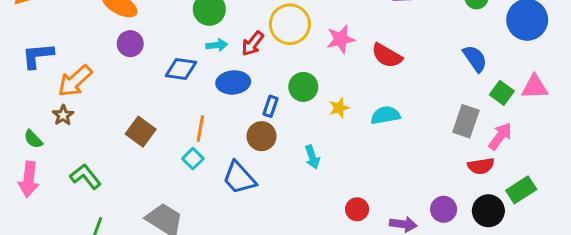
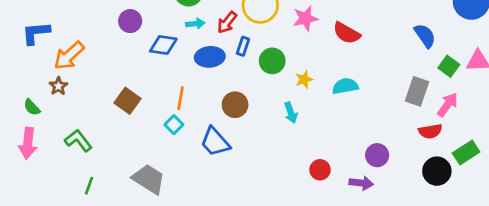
purple circle: (130, 44) -> (130, 21), moved
blue rectangle: (270, 106) -> (243, 46), moved
cyan arrow: (312, 157) -> (291, 113), moved
purple circle: (444, 209) -> (377, 155), moved

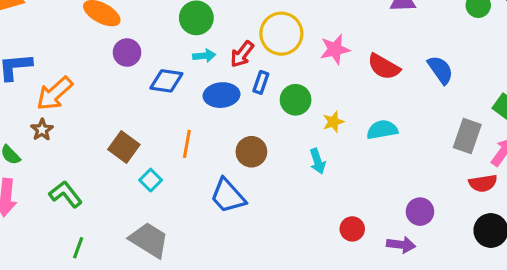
blue semicircle: (425, 36) -> (440, 70), moved
cyan square: (174, 125) -> (151, 180), moved

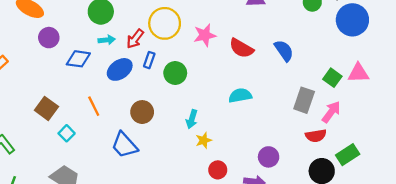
blue ellipse: (222, 95) -> (120, 69), turned -30
yellow star: (333, 122) -> (204, 140), moved
orange line: (187, 144) -> (94, 106), turned -36
cyan arrow: (318, 161) -> (192, 119), turned 36

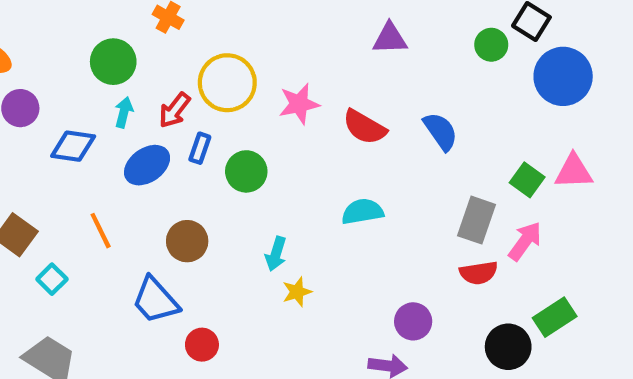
cyan arrow: (107, 40) -> (124, 112), turned -70
red semicircle: (316, 136) -> (479, 273), moved
red circle: (218, 170) -> (202, 345), moved

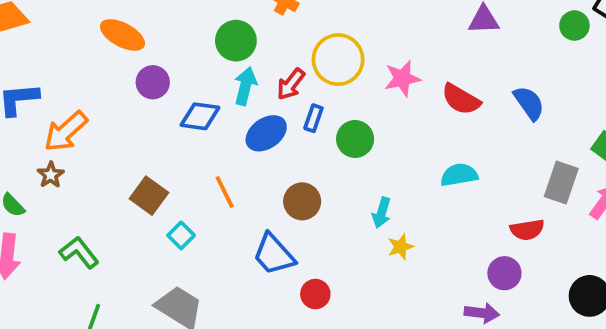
cyan arrow: (124, 112) -> (245, 86), size x1.4
red semicircle: (479, 273) -> (527, 230), moved

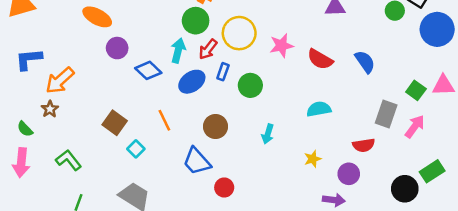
green circle: (236, 41) -> (196, 21), moved
blue diamond: (200, 116) -> (148, 70), turned 35
yellow star: (400, 247) -> (313, 159), moved

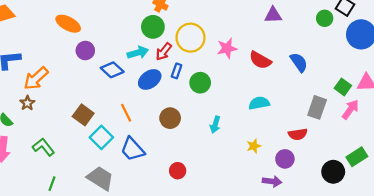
cyan arrow: (178, 51) -> (138, 53), turned 60
pink arrow: (415, 126) -> (350, 110), moved
cyan square: (136, 149) -> (101, 137), size x1.5
blue trapezoid: (197, 161) -> (133, 149), moved

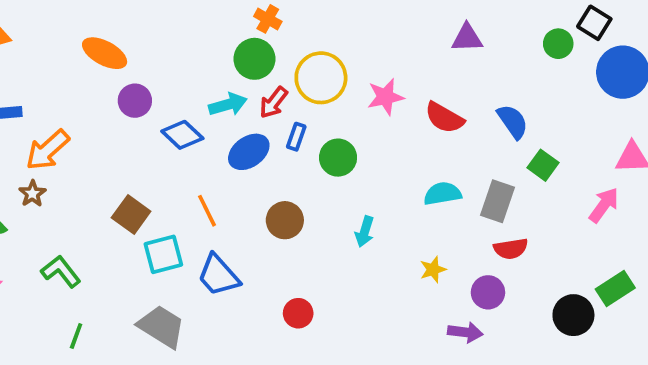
green square: (343, 87) -> (543, 165), moved
gray rectangle: (317, 107) -> (497, 201), moved
cyan square: (101, 137) -> (163, 254), turned 30

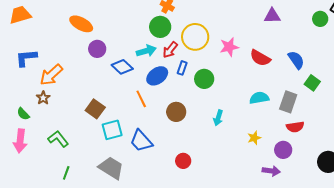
orange line: (207, 211) -> (141, 99), moved

